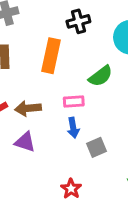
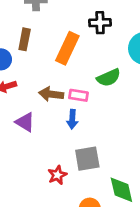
brown arrow: (28, 108) -> (51, 94), moved
gray square: (96, 147) -> (87, 159), moved, size x1.4

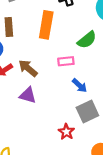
brown arrow: (51, 94) -> (28, 68), moved, turned 48
blue arrow: (72, 119) -> (80, 85), moved, turned -35

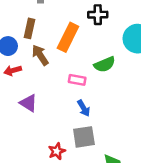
brown arrow: (28, 68) -> (40, 55), moved

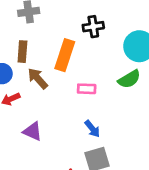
green semicircle: (105, 64) -> (129, 79), moved
pink rectangle: (77, 80) -> (87, 89), moved

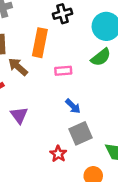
purple triangle: (33, 131) -> (19, 115), turned 36

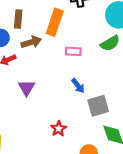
brown arrow: (18, 67) -> (31, 42), turned 114
gray square: (80, 133) -> (98, 106), moved

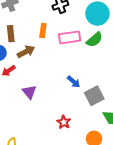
orange rectangle: (55, 22) -> (43, 30), size x0.6
pink rectangle: (73, 51) -> (70, 37), moved, size x1.5

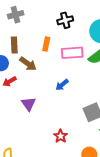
brown arrow: (26, 52) -> (28, 64), turned 60
blue arrow: (74, 82) -> (62, 85), moved, turned 96

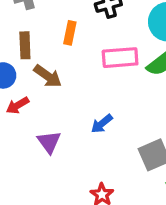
orange rectangle: (46, 44) -> (70, 33), moved
blue arrow: (62, 85) -> (102, 124), moved

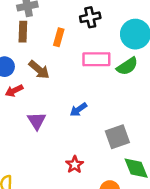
brown rectangle: (25, 45) -> (23, 32), moved

